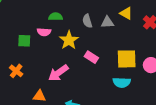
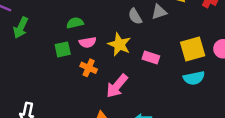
green semicircle: (56, 17) -> (75, 23), moved
green square: (24, 41) -> (63, 49), moved
orange cross: (16, 71) -> (89, 68), moved

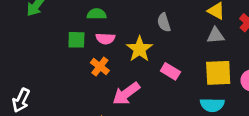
gray triangle: (159, 12) -> (215, 35), moved

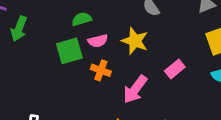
green square: (76, 40) -> (69, 51), size x1.4
pink rectangle: (170, 71) -> (175, 69), moved, turned -54

